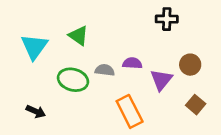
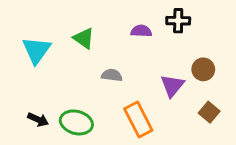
purple semicircle: (132, 63) -> (141, 31), moved
green ellipse: (73, 80) -> (76, 122), moved

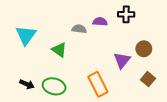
green triangle: (84, 38) -> (59, 50), moved
gray semicircle: (112, 75) -> (79, 29), moved

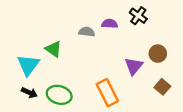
black cross: (126, 14) -> (138, 16), turned 35
cyan triangle: (26, 35) -> (28, 65), moved
green triangle: (59, 50) -> (53, 49), moved

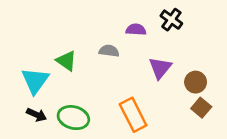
gray semicircle: (87, 32) -> (109, 51), moved
brown circle: (158, 54) -> (196, 82), moved
purple triangle: (134, 66) -> (160, 68), moved

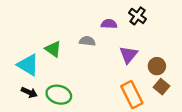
cyan triangle: (35, 81) -> (28, 65), turned -35
orange rectangle: (133, 115) -> (132, 95), moved

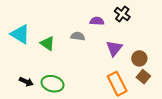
cyan triangle: (28, 65) -> (20, 34), moved

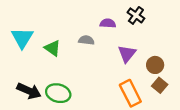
cyan triangle: (20, 34) -> (22, 38), turned 30
black arrow: (26, 82) -> (29, 91), size x1.5

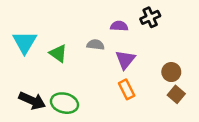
black cross: (136, 15) -> (150, 17), turned 30
purple triangle: (127, 54) -> (125, 60), moved
orange rectangle: (130, 93) -> (127, 89), moved, size x0.7

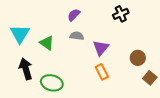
purple semicircle: (119, 26) -> (74, 15), moved, turned -48
brown square: (176, 94) -> (150, 78), moved
black arrow: (32, 101) -> (26, 69), moved, turned -130

